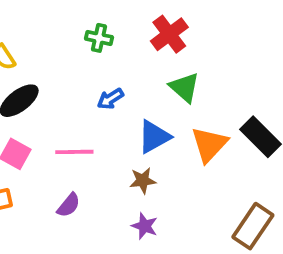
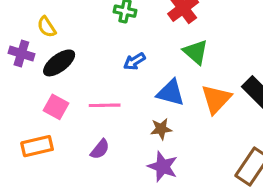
blue triangle: (154, 137) -> (171, 93), turned 44
purple star: (145, 226) -> (163, 167), size x1.4

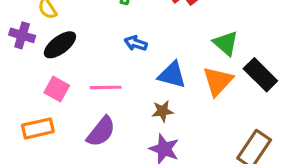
green triangle: (196, 52) -> (226, 43), moved
blue arrow: (134, 61) -> (136, 43), turned 50
purple semicircle: (100, 149) -> (101, 132), size x1.5

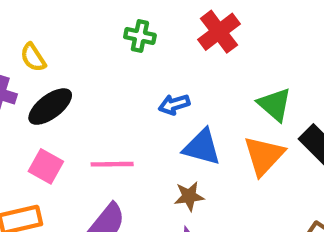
blue arrow: (136, 43) -> (174, 104), moved, turned -35

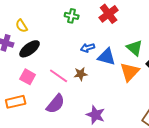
blue triangle: (202, 147) -> (107, 57), moved
pink line: (112, 164) -> (59, 76), turned 36
brown star: (189, 196) -> (81, 74), moved

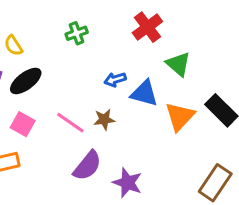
green cross: (72, 16) -> (77, 33), moved, turned -32
green triangle: (135, 48) -> (178, 64), moved
purple semicircle: (56, 104) -> (87, 166), moved

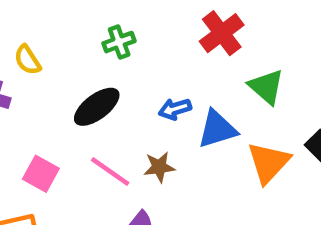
black ellipse: (26, 81) -> (97, 107), moved
blue triangle: (144, 93) -> (217, 129), turned -32

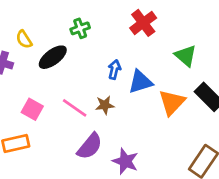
green triangle: (266, 87) -> (186, 56), moved
black ellipse: (97, 107) -> (53, 57), moved
blue arrow: (175, 109) -> (114, 69), turned 120

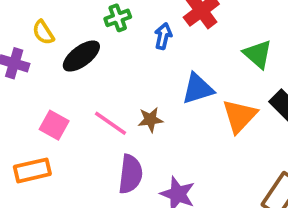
blue arrow: (114, 69) -> (163, 36), moved
purple semicircle: (90, 146) -> (130, 174), turned -32

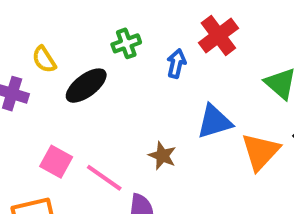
brown star: (150, 120) -> (162, 156), turned 30
pink line: (110, 123) -> (104, 178), moved

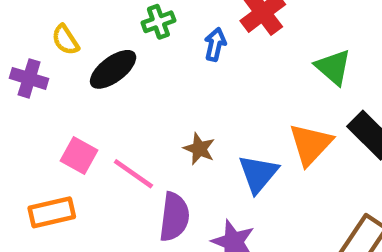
blue triangle: (214, 122) -> (258, 174), moved, turned -33

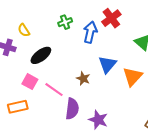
blue arrow: (215, 44) -> (90, 32), size x1.5
black ellipse: (113, 69) -> (41, 55), moved
blue triangle: (258, 174) -> (107, 64), moved

